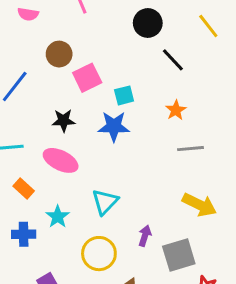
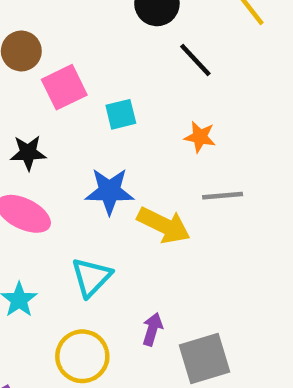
orange star: (176, 110) -> (200, 137), turned -30
blue star: (114, 126) -> (109, 191), moved
yellow arrow: (199, 205) -> (164, 225), moved

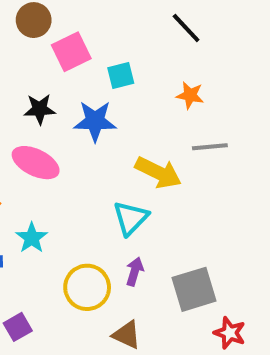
blue star: (109, 191) -> (95, 121), moved
cyan triangle: (91, 277) -> (131, 218), moved
purple arrow: (152, 329) -> (135, 271), moved

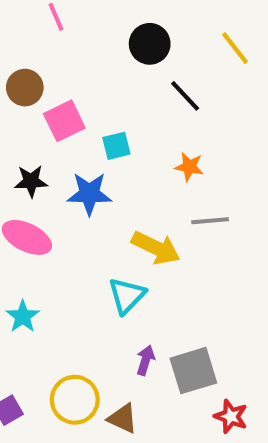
purple arrow: (135, 271) -> (146, 360), moved
yellow circle: (87, 287) -> (75, 400), moved

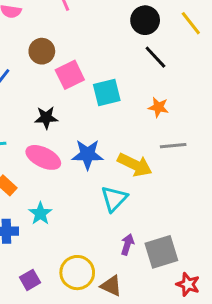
black circle: (150, 44) -> (145, 20), moved
cyan square: (116, 146) -> (107, 92), size x1.4
blue star: (89, 194) -> (88, 154), moved

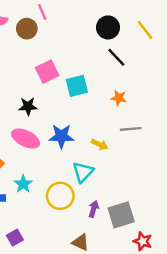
brown circle: (42, 51) -> (27, 29), moved
yellow arrow: (135, 165) -> (100, 144), size x0.6
yellow circle: (77, 273) -> (60, 196), moved

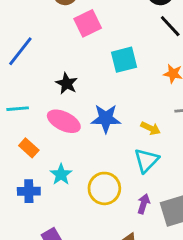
pink square: (47, 72) -> (88, 23), moved
black star: (28, 106) -> (67, 83), turned 30
cyan triangle: (83, 172) -> (146, 160), moved

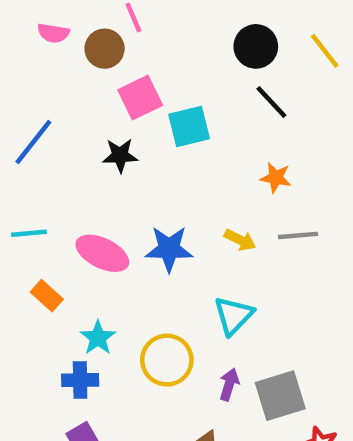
cyan square: (124, 60) -> (189, 126), moved
black star: (67, 83) -> (120, 155), moved, turned -30
yellow arrow: (151, 128) -> (240, 240), moved
blue cross: (29, 191) -> (80, 380), moved

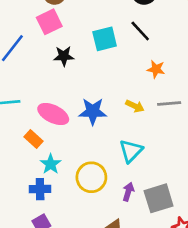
pink square: (140, 98) -> (49, 22), moved
black line: (271, 102) -> (140, 31), moved
orange rectangle: (47, 296) -> (33, 139), moved

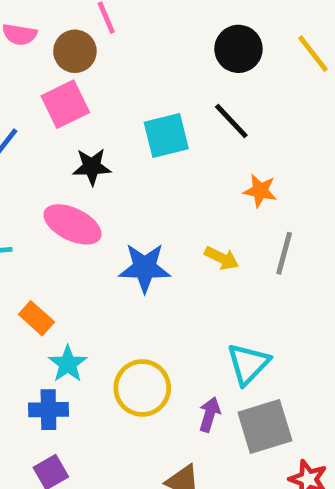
gray line: (169, 103) -> (284, 253), turned -70
pink ellipse: (53, 114) -> (73, 224), moved
cyan triangle: (131, 151) -> (248, 364), moved

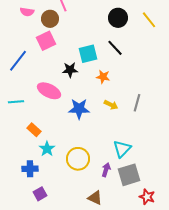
black star: (92, 167) -> (70, 70), moved
orange star: (260, 191) -> (103, 77), moved
blue cross: (48, 410) -> (30, 169), moved

